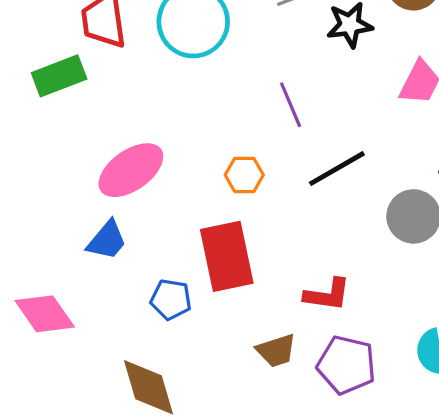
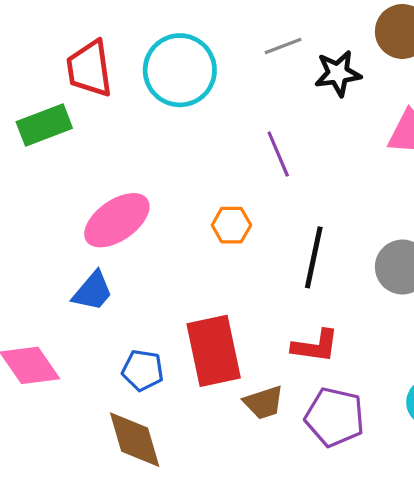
black line: (337, 169) -> (314, 257), moved, turned -48
red rectangle: (227, 256) -> (214, 351), moved
blue pentagon: (171, 299) -> (143, 370), moved

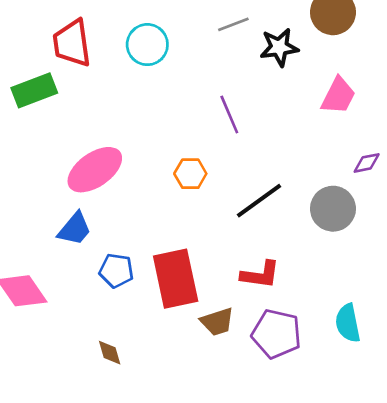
cyan circle: (180, 70) -> (147, 45), size x0.7
black line: (314, 257) -> (259, 201), turned 42
blue pentagon: (143, 370) -> (116, 271), moved
brown diamond: (135, 440) -> (110, 353), size x0.5

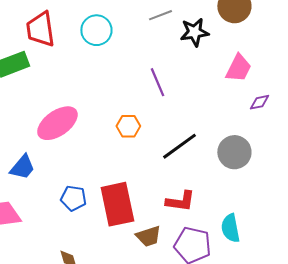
purple diamond: (367, 163) -> (259, 102), moved
blue trapezoid: (75, 229) -> (22, 167), moved
cyan semicircle: (348, 323) -> (230, 228), moved

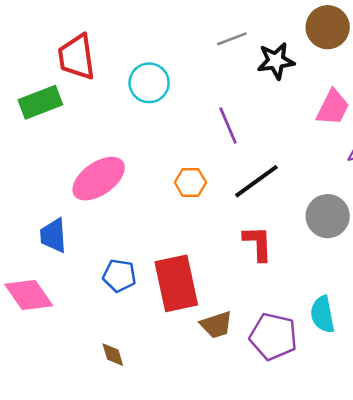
cyan circle: (96, 30) -> (149, 83), moved
black line: (179, 146) -> (256, 181), moved
blue trapezoid: (22, 167) -> (53, 236), turned 136
red L-shape: (180, 201) -> (258, 243), moved, turned -100

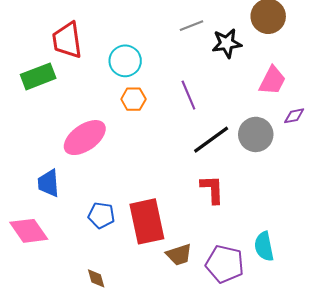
orange hexagon: (190, 182) -> (133, 99), moved
gray circle: (328, 216) -> (256, 134), moved

